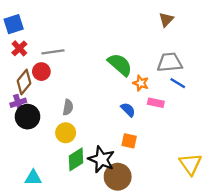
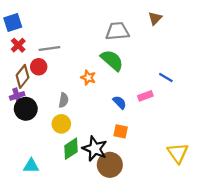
gray trapezoid: (170, 62) -> (117, 31), moved
orange star: (141, 83) -> (88, 78), moved
pink rectangle: (156, 103) -> (145, 96), turned -32

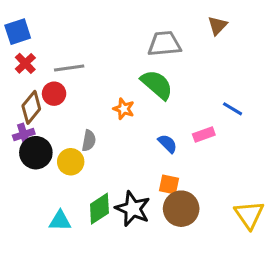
yellow circle: (61, 124) -> (71, 162), moved
brown circle: (110, 165) -> (181, 209), moved
cyan triangle: (31, 166) -> (60, 221), moved

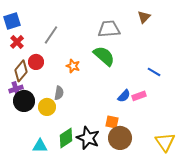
gray line: (69, 68) -> (51, 35), moved, turned -48
orange star: (124, 109) -> (73, 66), moved
pink rectangle: (204, 135) -> (139, 96), moved
blue semicircle: (168, 144) -> (124, 96), moved, turned 88

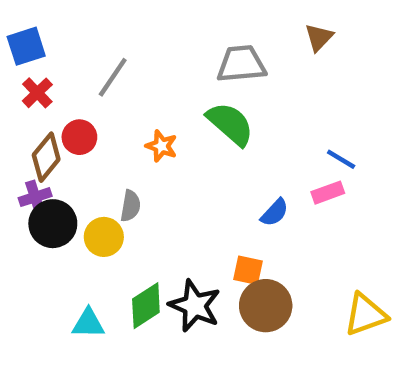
pink rectangle: (139, 96) -> (328, 193), moved
yellow triangle: (165, 142) -> (365, 315), turned 45

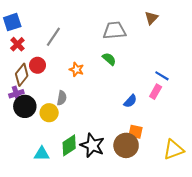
green semicircle: (230, 124) -> (109, 59), size x0.6
pink rectangle: (328, 193) -> (156, 92), turned -40
orange square: (248, 270) -> (136, 132), moved

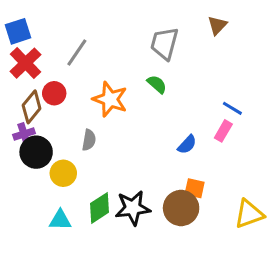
gray trapezoid: (114, 30) -> (164, 43), turned -70
red cross: (17, 44) -> (26, 63), size x1.5
orange star: (76, 69) -> (110, 99), size x1.6
yellow circle: (49, 113) -> (63, 173), moved
black star: (92, 145) -> (133, 208), turned -30

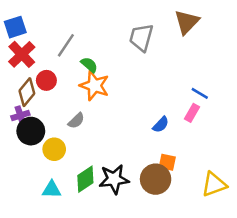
brown triangle: (217, 25) -> (187, 22), size x1.5
green semicircle: (157, 84) -> (89, 65), moved
gray semicircle: (89, 140) -> (76, 121), turned 36

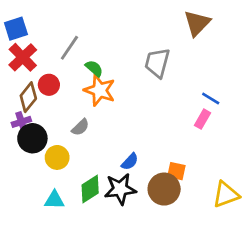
gray trapezoid: (141, 37) -> (157, 63), moved
blue semicircle: (161, 125) -> (130, 162), moved

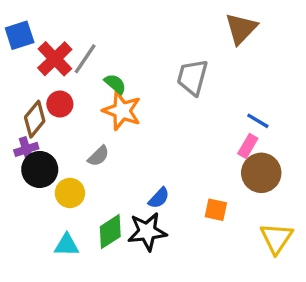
red cross: (23, 57) -> (55, 59), moved
brown circle: (164, 189) -> (261, 173), moved
yellow triangle: (226, 195) -> (276, 238), turned -36

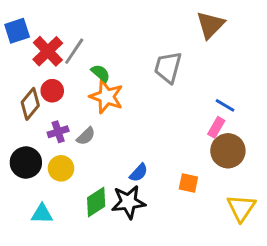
purple cross: (26, 149) -> (58, 132), moved
black circle: (40, 169) -> (26, 162), moved
cyan triangle: (67, 245) -> (42, 214), moved

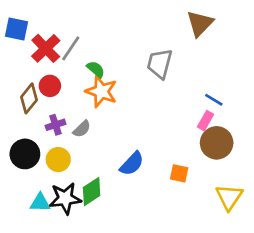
blue square: (17, 31) -> (17, 29), turned 30
blue semicircle: (139, 173) -> (132, 164), size x1.4
black star: (128, 202) -> (65, 198), moved

